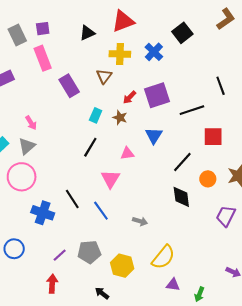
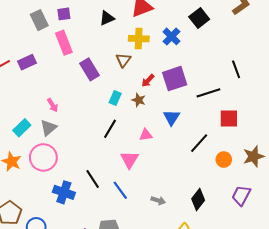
black diamond: (181, 197) -> (198, 199), moved, turned 45

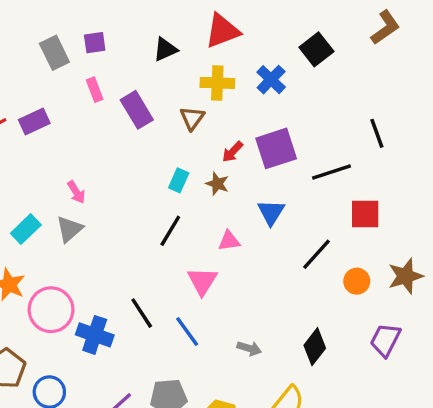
pink rectangle: (64, 43) -> (95, 90), size x0.6
purple rectangle: (89, 69) -> (137, 110), moved
pink circle: (43, 157) -> (51, 310), moved

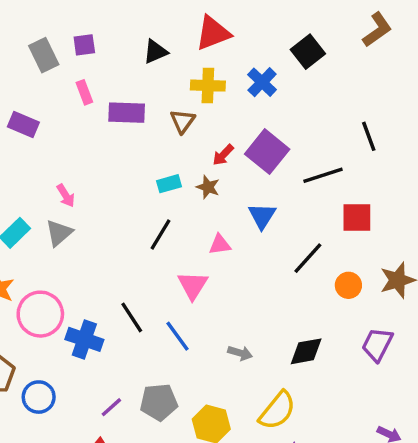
purple rectangle: (137, 110) -> (127, 113), turned -57
purple rectangle: (34, 122) -> (23, 124), turned 48
purple square: (276, 148) -> (267, 152), turned -33
cyan rectangle: (179, 180) -> (169, 184), turned 50
black diamond: (315, 347) -> (306, 351), turned 42

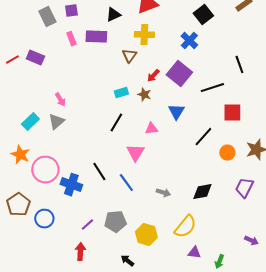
blue cross: (262, 82) -> (189, 41), moved
purple rectangle: (127, 113) -> (96, 37), moved

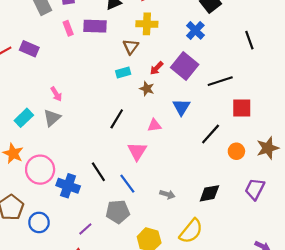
black line: (239, 65) -> (249, 40), moved
cyan rectangle: (121, 93) -> (123, 72), moved
gray pentagon: (115, 222) -> (118, 212), moved

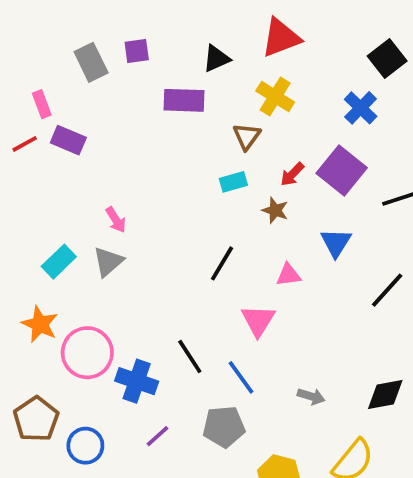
yellow cross: (147, 24) -> (275, 96), turned 30
pink rectangle: (68, 28) -> (42, 104), moved
purple line: (85, 229) -> (158, 436), moved

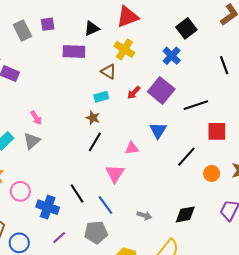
brown triangle: (247, 136) -> (109, 71), turned -35
brown star: (275, 210) -> (93, 118), moved
pink circle: (87, 353) -> (20, 191), size x0.7

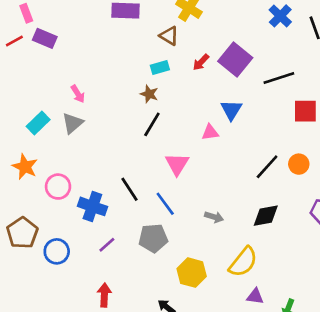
blue cross: (172, 56) -> (280, 16), moved
pink triangle: (132, 148) -> (210, 132), moved
black line: (186, 157) -> (267, 167), moved

